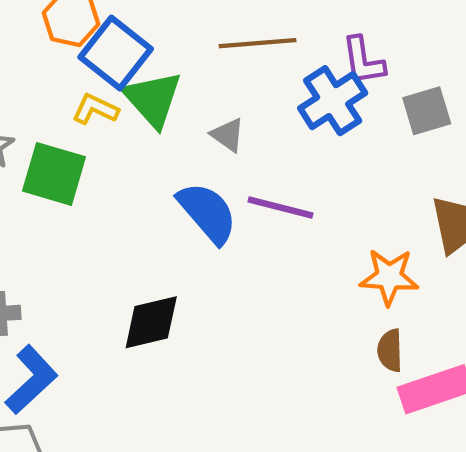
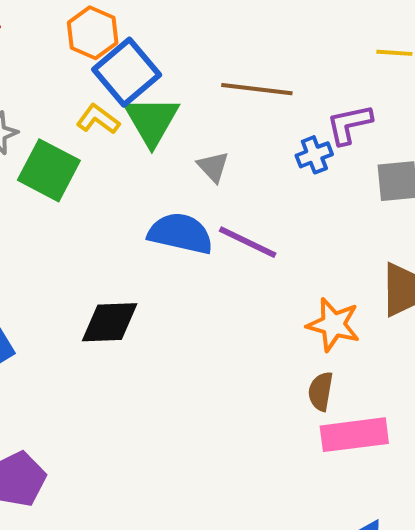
purple L-shape: (363, 61) -> (349, 124), turned 75
blue cross: (333, 101) -> (314, 155), size x0.6
blue semicircle: (207, 213) -> (181, 233), turned -48

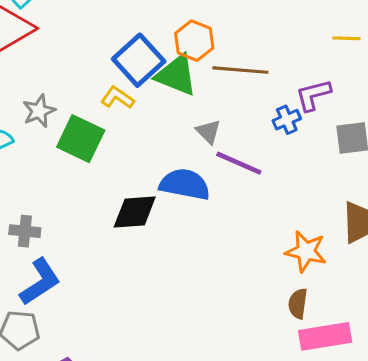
orange hexagon: (93, 33) -> (194, 41), moved
green triangle: (152, 121) -> (176, 75), moved, turned -36
purple line: (248, 242) -> (239, 163), moved
black diamond: (110, 322) -> (135, 212), moved

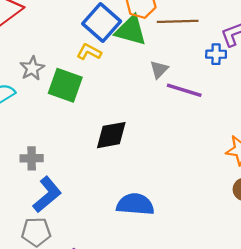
blue cross: (287, 120) -> (216, 54), turned 30
gray triangle: (208, 132) -> (159, 69), turned 36
blue semicircle: (185, 184) -> (135, 204), moved

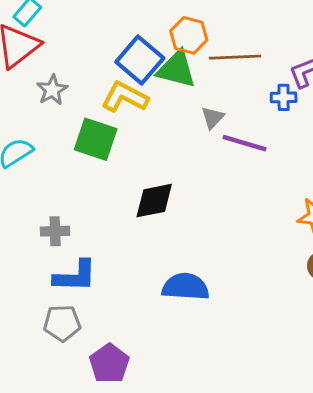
yellow L-shape: (89, 52) -> (125, 97), size x1.5
gray star: (32, 68) -> (52, 90), moved
blue L-shape: (47, 194) -> (75, 276), turned 42

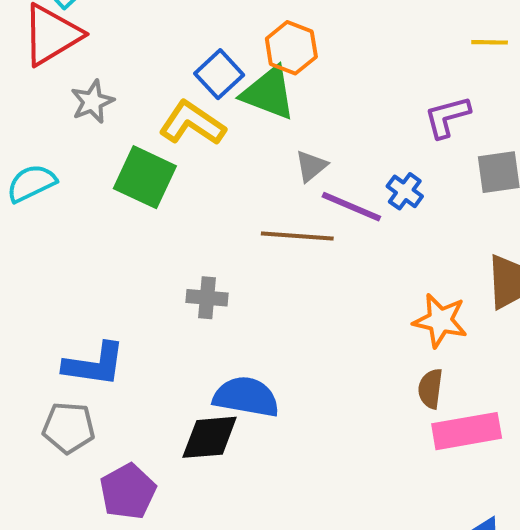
brown line: (235, 57) -> (297, 236), moved
blue square: (140, 60) -> (219, 74), size x0.7
blue cross: (284, 97) -> (405, 191), moved, turned 30
black diamond: (154, 201) -> (210, 437), moved
gray cross: (55, 231) -> (207, 298), moved

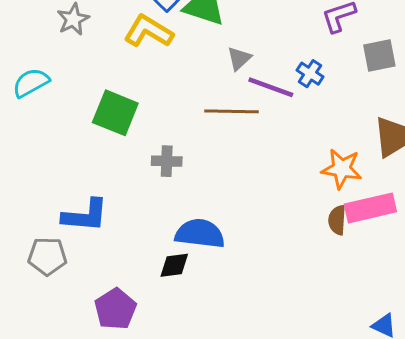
green square: (145, 177) -> (115, 113), moved
gray pentagon: (69, 428) -> (47, 256), moved
pink rectangle: (467, 431) -> (370, 208), moved
black diamond: (210, 437) -> (174, 265), size x0.7

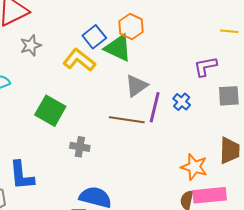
gray triangle: (239, 59) -> (136, 86), size x1.4
purple line: (271, 87) -> (155, 107), turned 76
blue L-shape: (85, 215) -> (22, 175), turned 72

